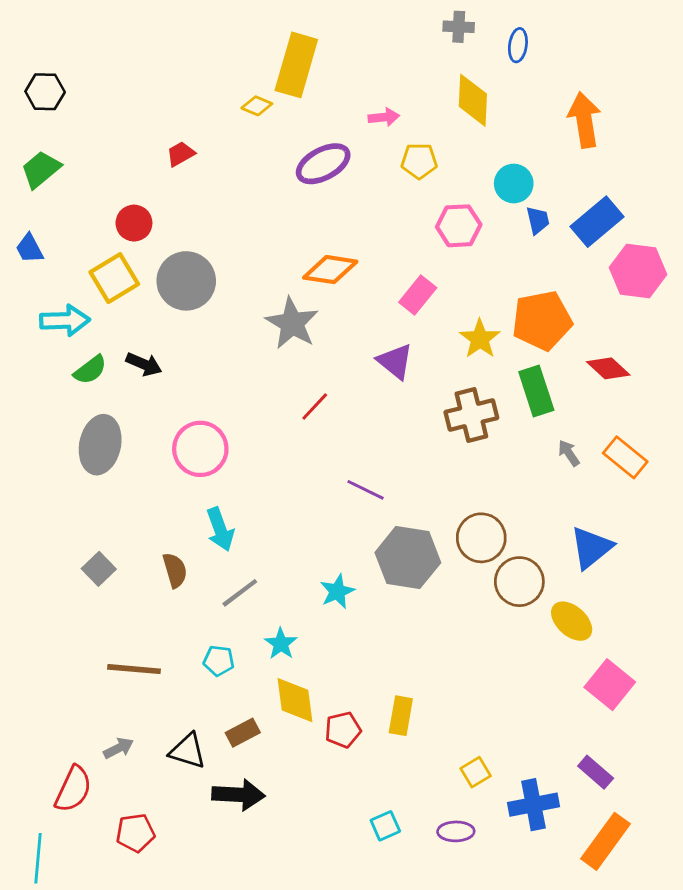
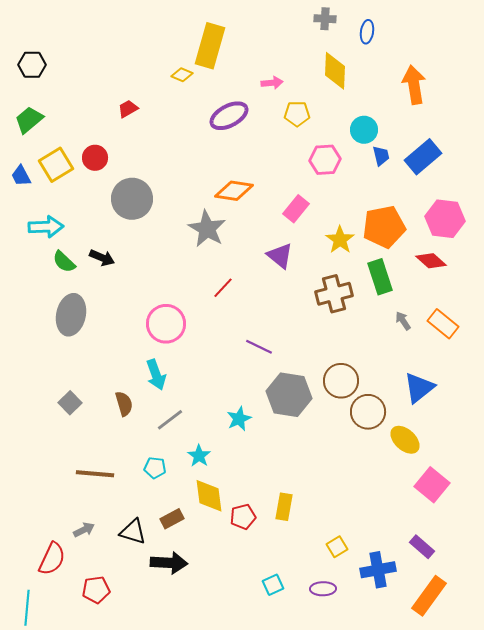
pink hexagon: (638, 271) -> (445, 219), moved
yellow square: (114, 278) -> (56, 165), moved
green semicircle: (90, 370) -> (64, 262), turned 80
pink circle: (200, 449) -> (166, 324), moved

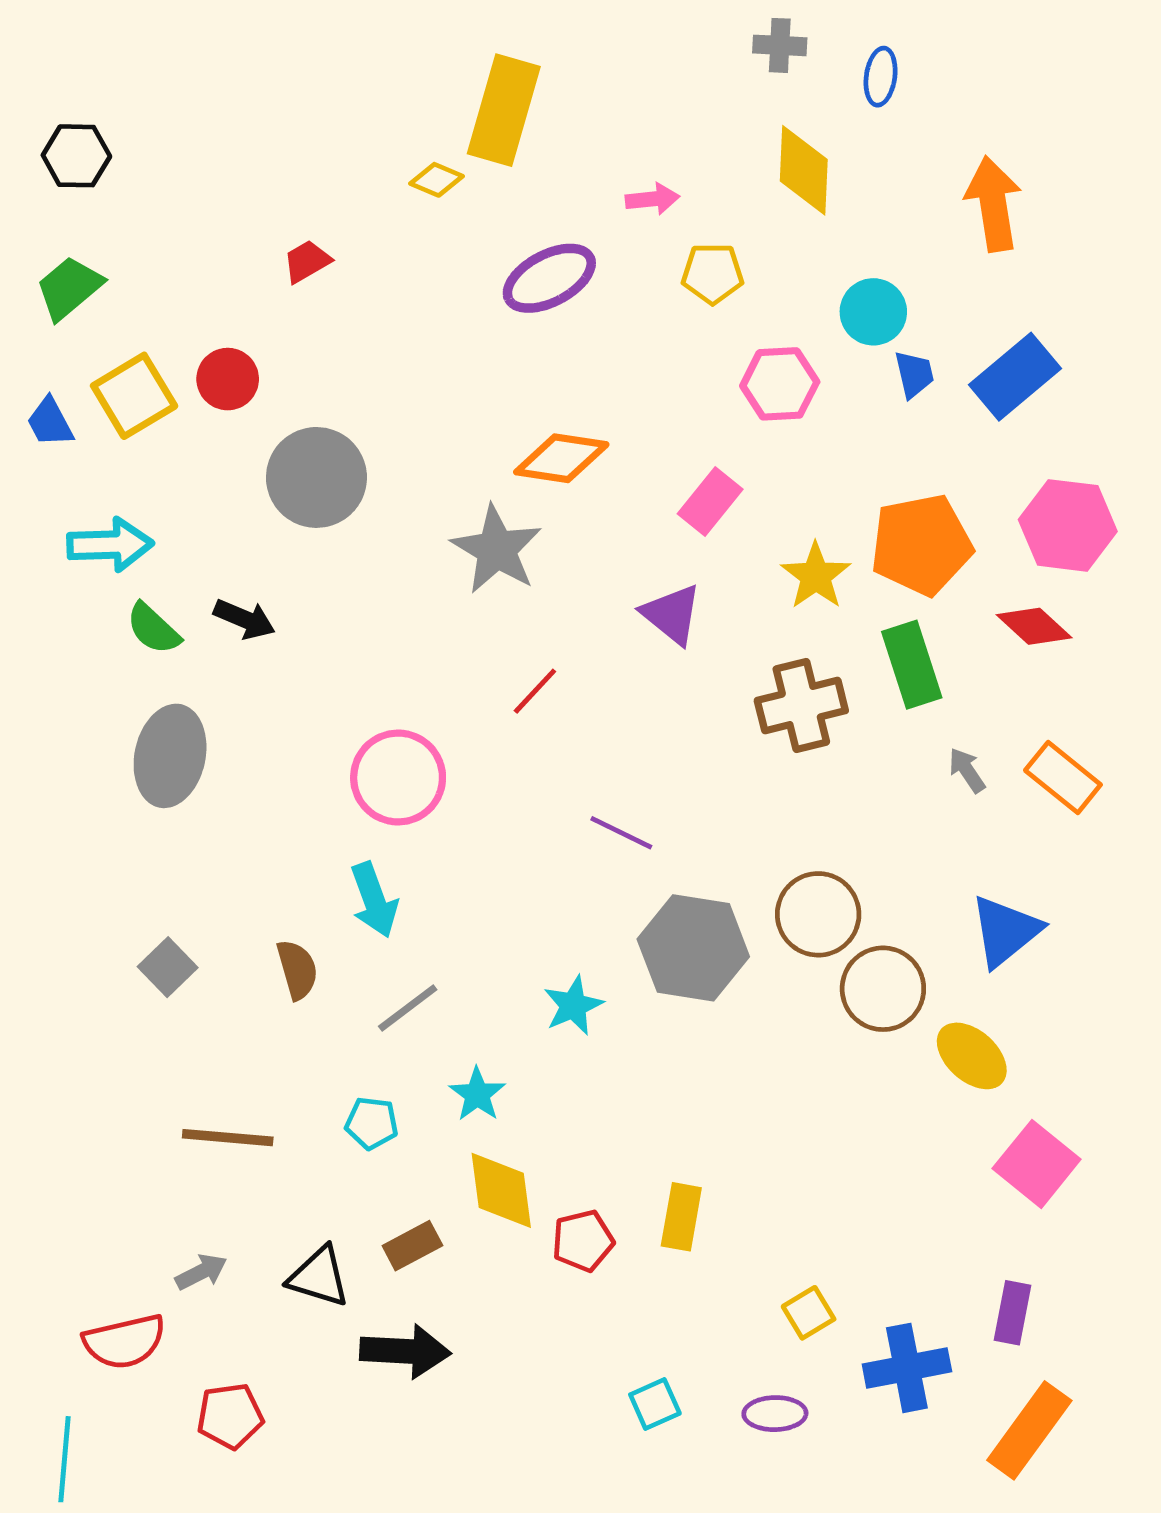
purple rectangle: (422, 547) -> (1013, 1313), turned 60
red semicircle: (52, 559) -> (124, 1342), turned 52

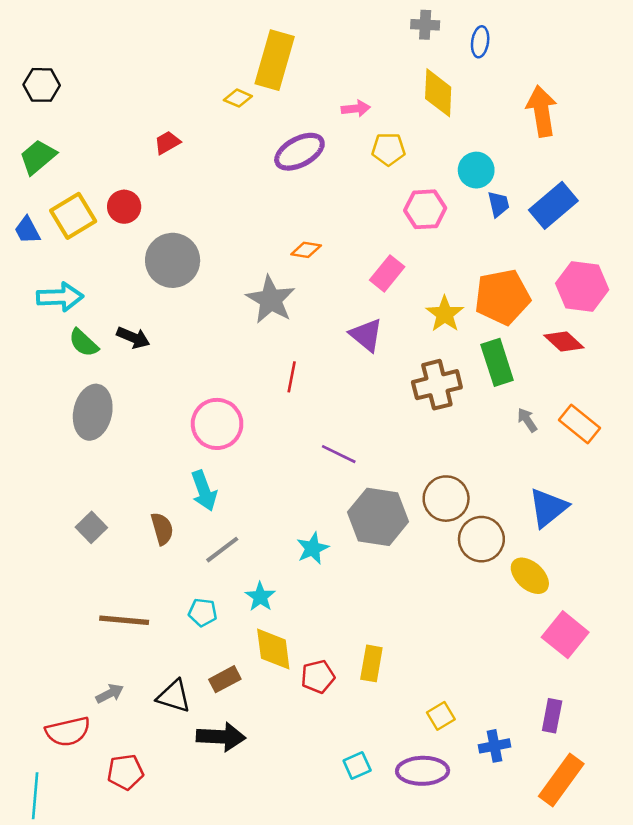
orange diamond: (561, 458) -> (306, 250), size x0.6
red line: (535, 691) -> (292, 377), turned -32
blue cross: (907, 1368) -> (494, 746), size x0.7
purple ellipse: (775, 1414) -> (423, 771), size x1.5

